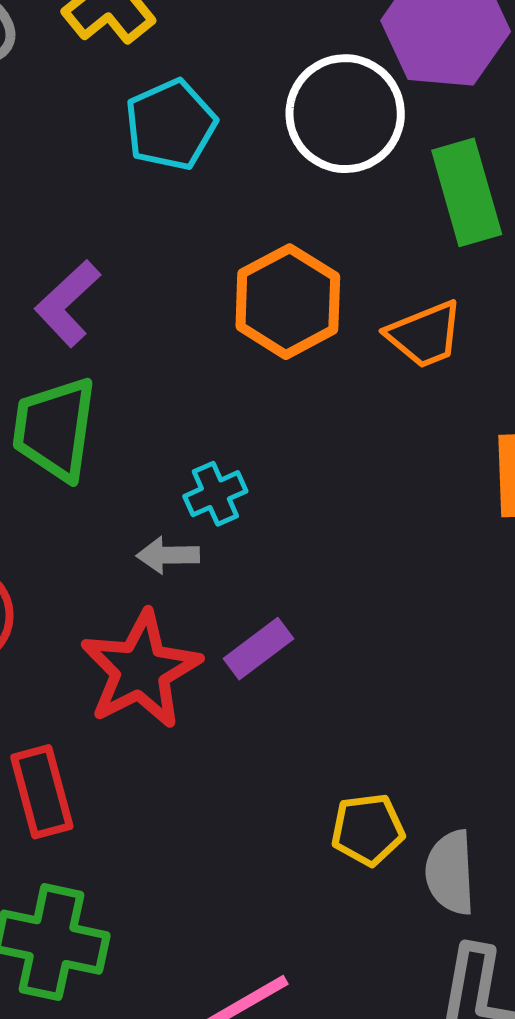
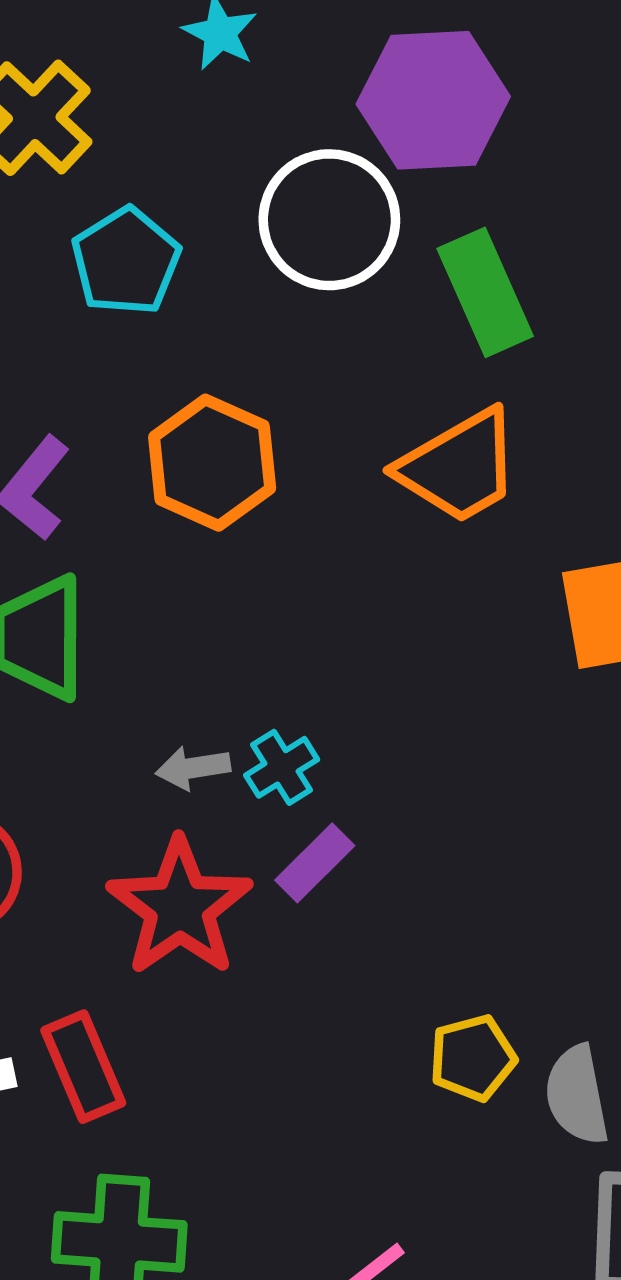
orange hexagon: (288, 302) -> (212, 463), moved
orange trapezoid: (425, 334) -> (459, 466), size x1.4
cyan cross: (215, 494) -> (282, 767), moved

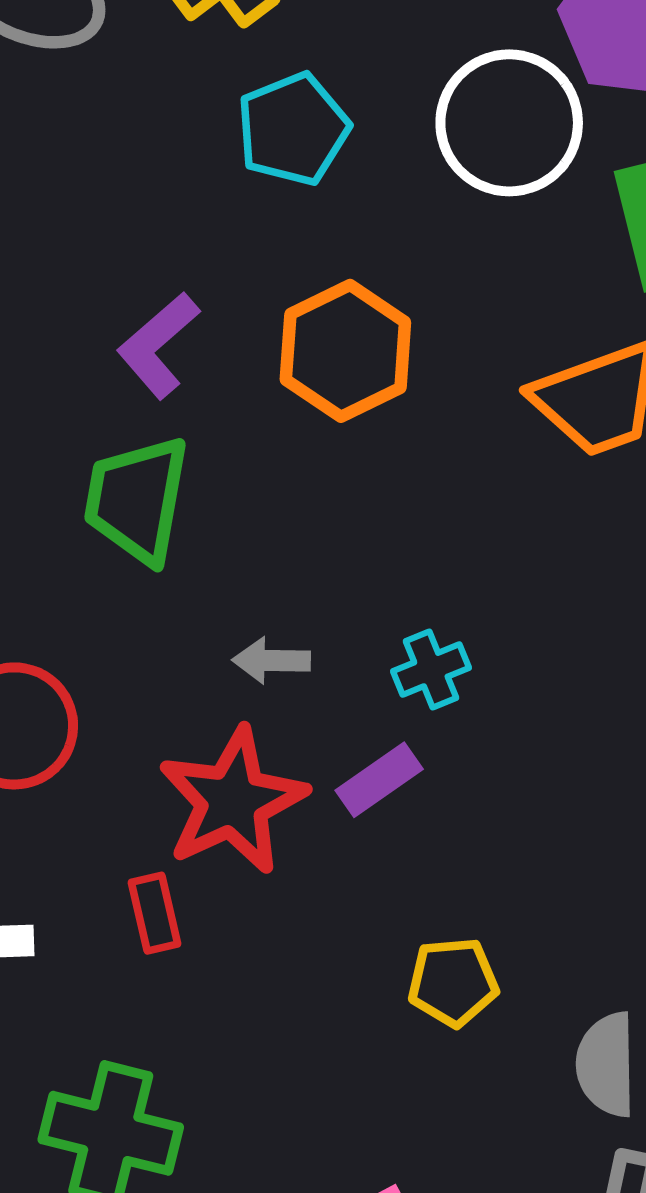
cyan cross: (282, 767) -> (431, 670), moved
yellow pentagon: (473, 1058) -> (453, 982), moved
red rectangle: (83, 1067) -> (155, 913), moved, size x0.7

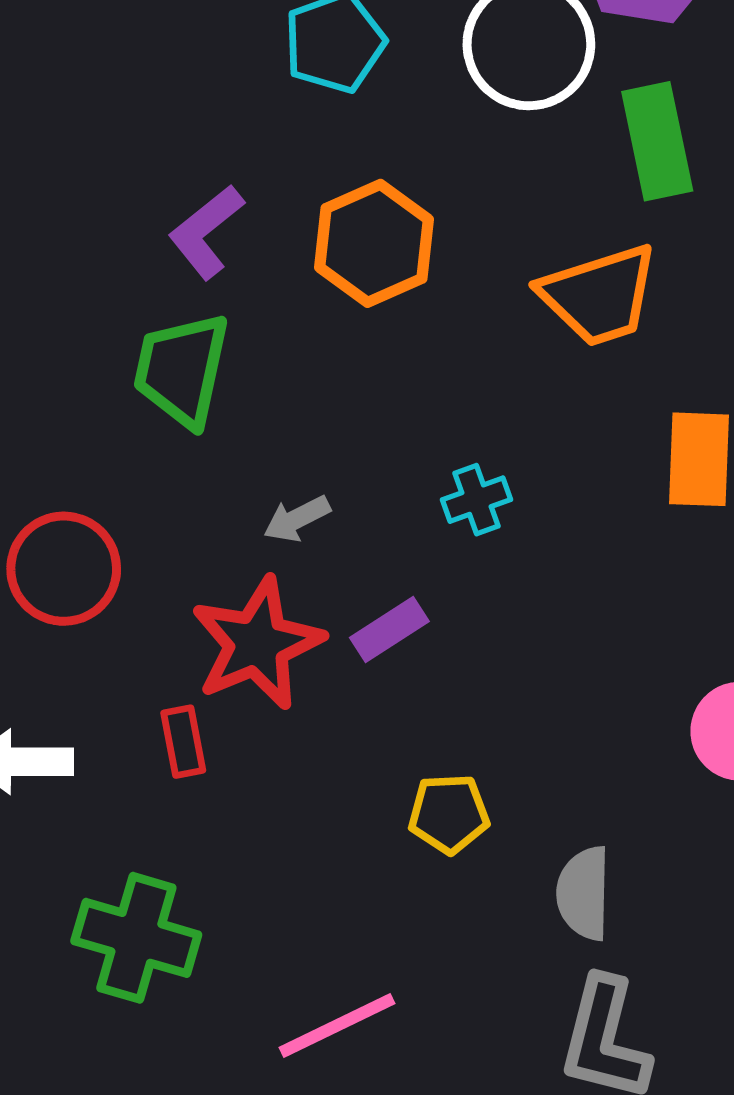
gray arrow: (271, 661) -> (297, 519), turned -30
cyan cross: (431, 670) -> (476, 500), moved

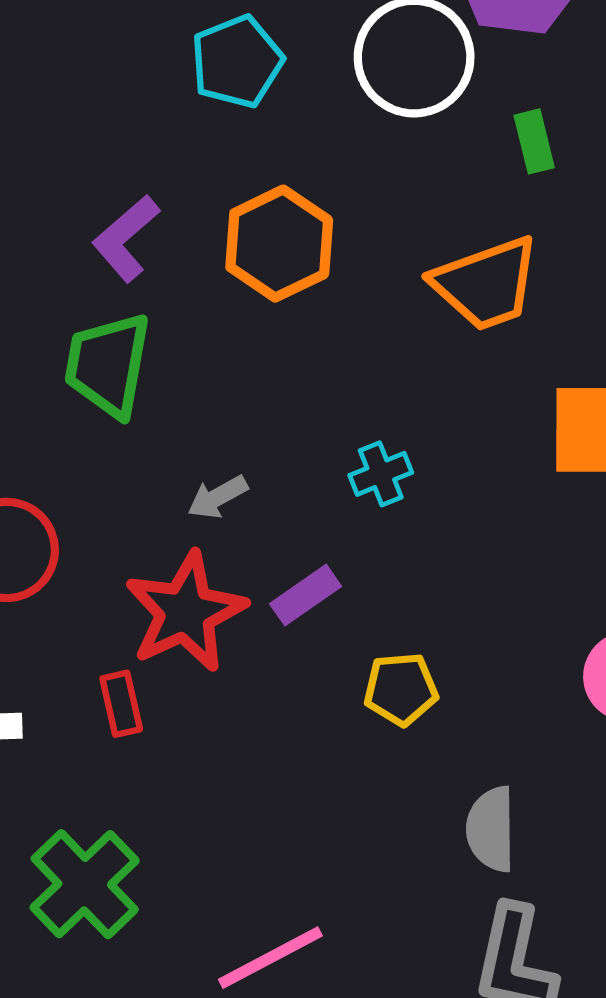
green rectangle: (657, 141) -> (534, 141), size x0.6
yellow pentagon: (449, 814) -> (401, 689), moved
green cross: (136, 938) -> (85, 884), turned 32

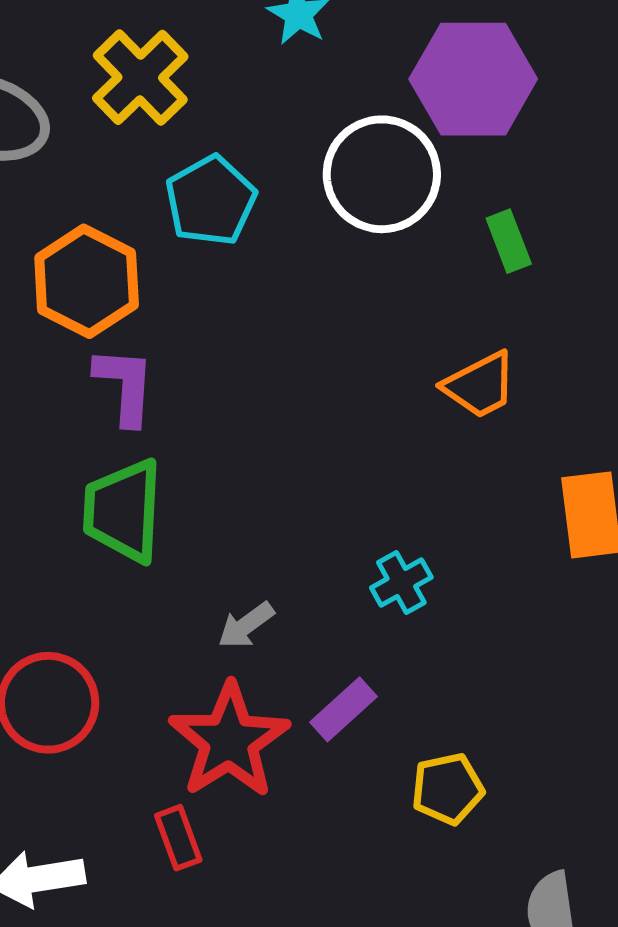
purple L-shape: (126, 238) -> (125, 386), turned 142
orange hexagon: (279, 244) -> (87, 281), moved
orange trapezoid: (486, 284) -> (480, 385), size x0.7

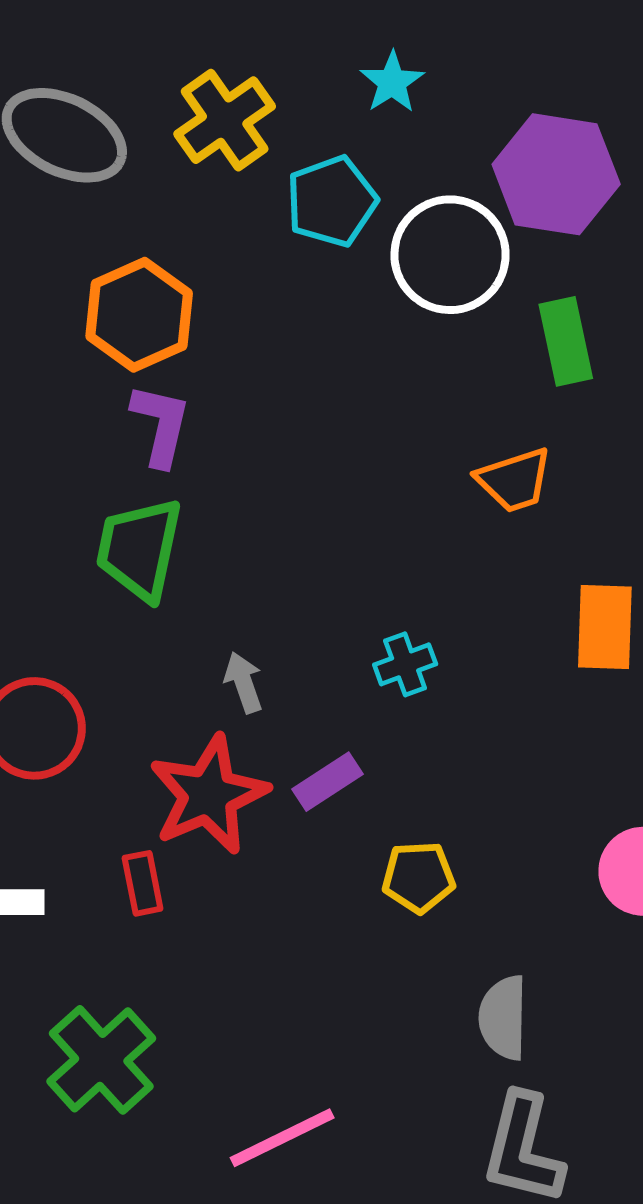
cyan pentagon: (211, 201) -> (332, 201), moved
green rectangle: (509, 241) -> (566, 341), size x1.4
gray arrow: (246, 625) -> (244, 682), turned 98

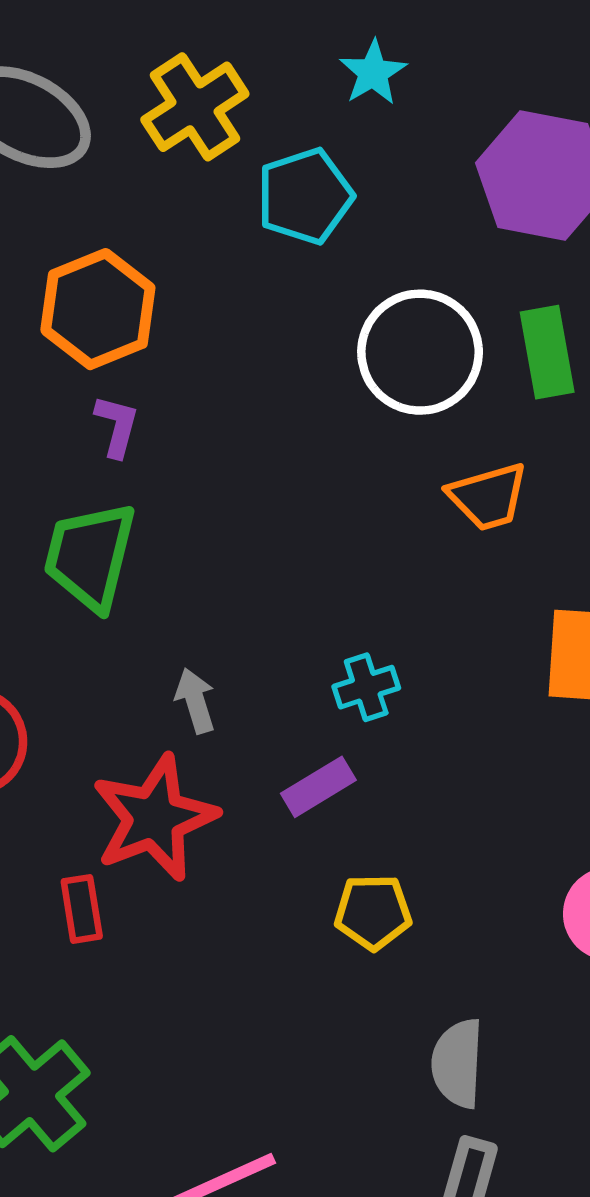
white circle: (450, 255) -> (420, 352), moved
purple L-shape: (161, 425) -> (117, 426), size x0.7
purple rectangle: (327, 782) -> (318, 787), moved

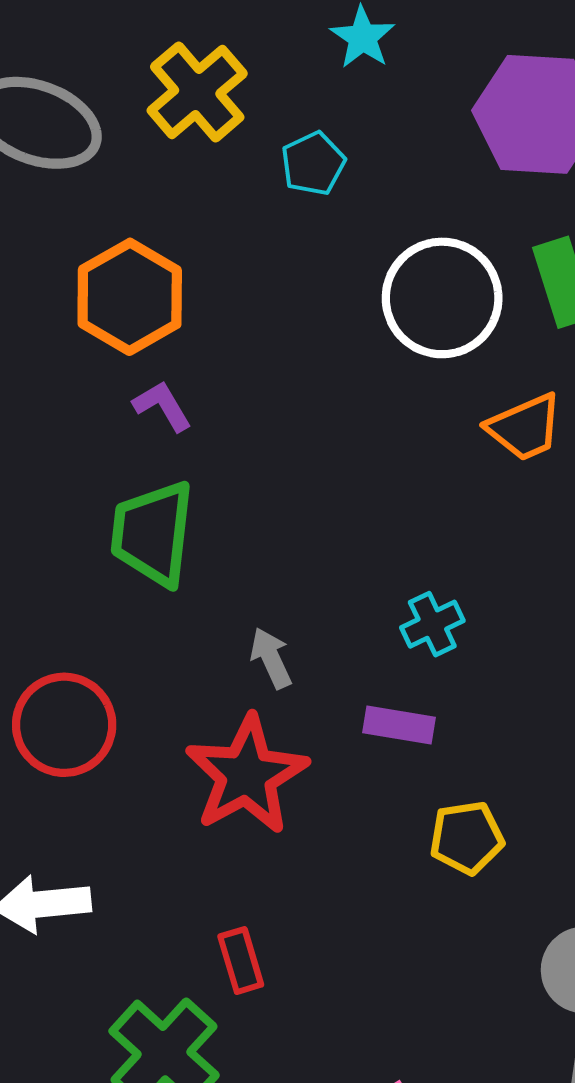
cyan pentagon: (305, 196) -> (313, 164), size x0.7
purple L-shape: (117, 426) -> (162, 406), turned -38
purple rectangle: (318, 787) -> (399, 725), turned 48
red rectangle: (82, 909) -> (241, 961), moved

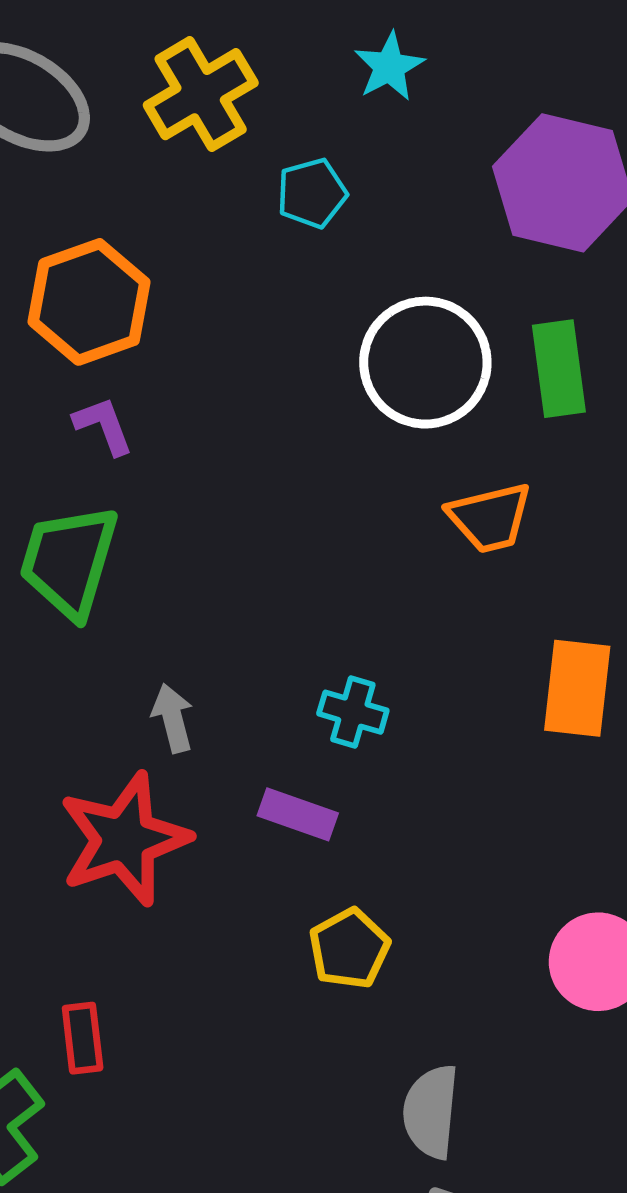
cyan cross: (432, 624) -> (353, 712), turned 32
yellow pentagon: (467, 838) -> (349, 949), turned -30

